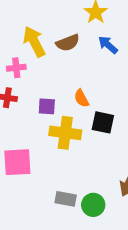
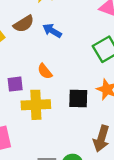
blue arrow: (108, 45) -> (52, 31), moved
black square: (103, 122) -> (78, 99), moved

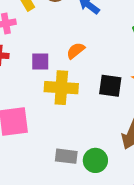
orange semicircle: (45, 71) -> (76, 51), turned 84

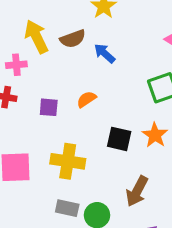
yellow cross: (61, 88) -> (68, 161), moved

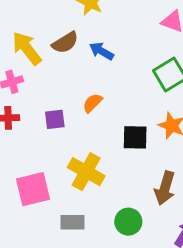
yellow cross: (68, 161) -> (86, 172), turned 32
gray rectangle: (67, 208) -> (72, 222), moved

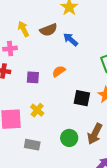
yellow arrow: (27, 48) -> (23, 29), size x0.7
yellow cross: (86, 172) -> (37, 110), moved, size x0.6
green circle: (128, 222) -> (69, 138), moved

